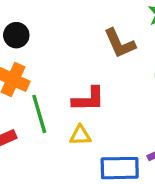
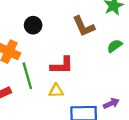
black circle: (16, 35) -> (33, 25), moved

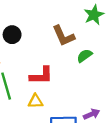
green semicircle: (115, 46) -> (85, 56), moved

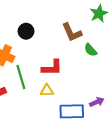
green semicircle: (85, 56) -> (91, 50), turned -96

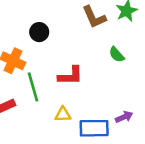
brown L-shape: (72, 32) -> (94, 17), moved
yellow triangle: (47, 91) -> (63, 114), moved

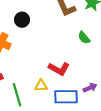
red L-shape: (70, 76) -> (59, 69), moved, turned 30
green line: (33, 87) -> (17, 95), moved

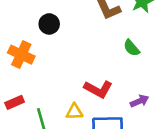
purple arrow: (90, 88) -> (140, 101), moved

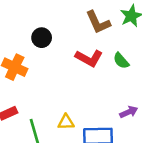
red L-shape: (98, 89) -> (89, 58), moved

